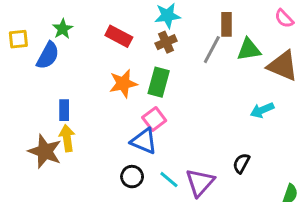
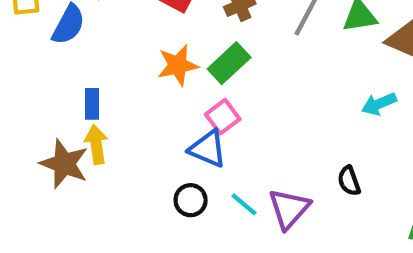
green rectangle: (159, 82) -> (229, 63), turned 32
black semicircle: (241, 163) -> (349, 181), turned -48

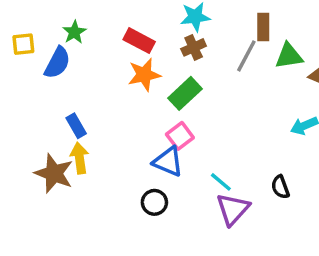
orange star: (178, 65) -> (144, 75), moved
blue rectangle: (92, 104) -> (76, 126), turned -30
cyan line: (244, 204) -> (221, 182), moved

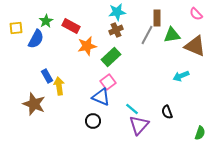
red rectangle: (139, 41) -> (71, 26), moved
yellow arrow: (79, 158) -> (59, 86), moved

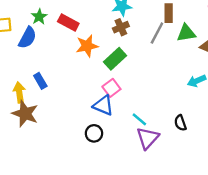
yellow arrow: (59, 86) -> (19, 93), moved

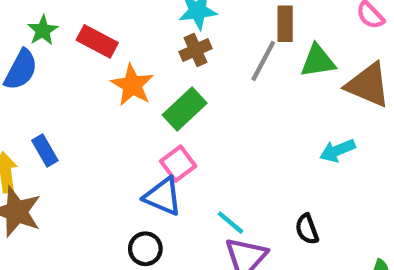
orange star: (87, 46) -> (132, 85), turned -30

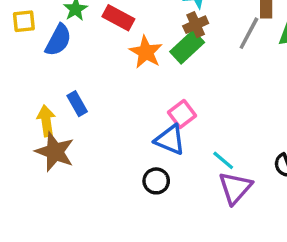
green rectangle: (185, 109) -> (187, 47), moved

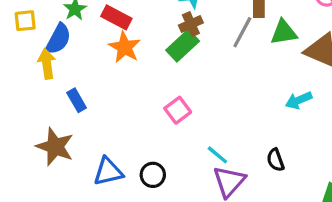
orange star: (146, 52) -> (125, 47), moved
yellow arrow: (46, 121) -> (47, 64), moved
blue triangle: (170, 140) -> (108, 172), moved, turned -36

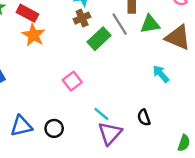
gray line: (242, 32) -> (120, 24), turned -60
green rectangle: (183, 46) -> (99, 39), moved
cyan arrow: (299, 100) -> (161, 74), turned 72

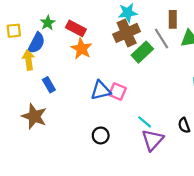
brown cross: (82, 18) -> (127, 33), size x1.6
pink square: (72, 81) -> (118, 92), turned -30
blue triangle: (21, 126) -> (101, 90), moved

